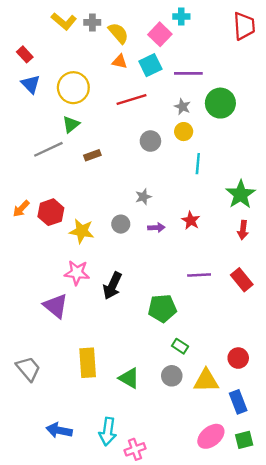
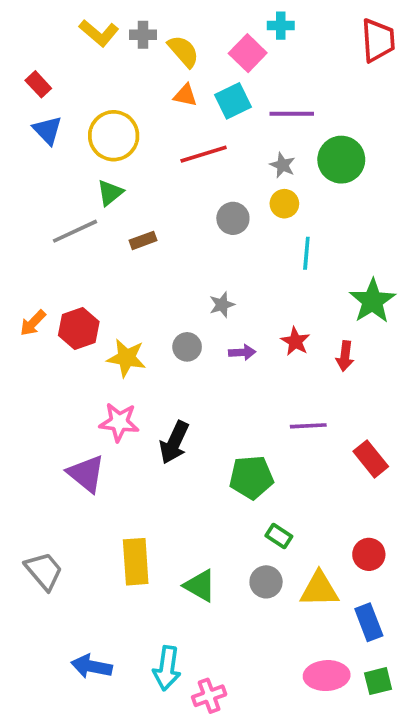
red arrow: (243, 230) -> (345, 356), moved
red rectangle: (242, 280) -> (371, 459), moved
pink ellipse: (211, 436) -> (327, 676), turned 36

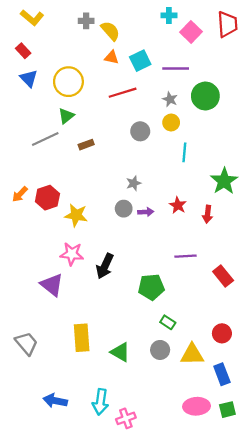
yellow L-shape: (99, 33) -> (32, 18), moved
pink square: (248, 53) -> (191, 32), moved
gray circle: (187, 347) -> (124, 209), moved

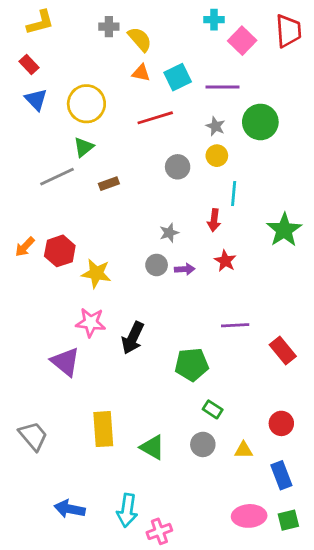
yellow L-shape: (32, 18) -> (40, 22), turned -55
red arrow: (208, 214) -> (214, 220), moved
yellow triangle: (192, 354) -> (243, 450), size x0.6

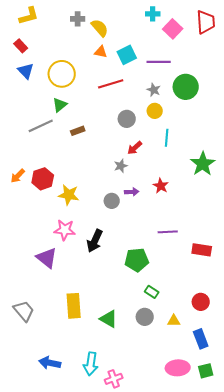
red arrow: (214, 220) -> (135, 148), moved, turned 42
gray circle: (157, 265) -> (112, 201), moved
red rectangle: (283, 351) -> (202, 250), turned -42

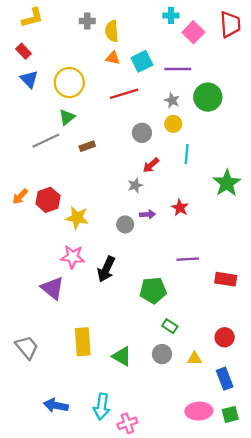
yellow semicircle: (100, 28) -> (112, 31), turned -144

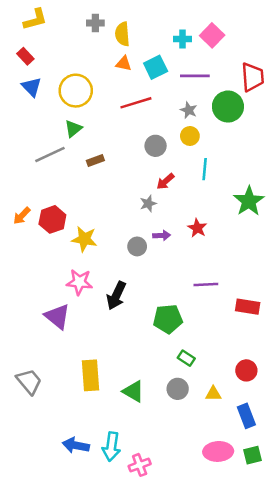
cyan cross: (171, 15) -> (183, 39), moved
red trapezoid: (230, 24) -> (253, 77), moved
blue arrow: (56, 405) -> (76, 445), moved

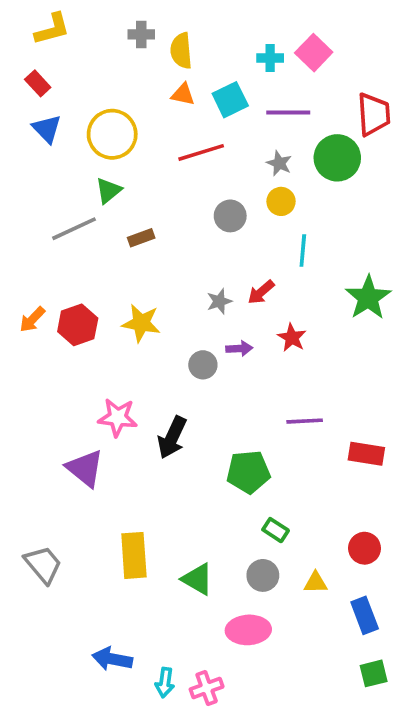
red arrow: (165, 181) -> (261, 292), moved
yellow star: (84, 239) -> (141, 323), moved
cyan arrow: (111, 447) -> (165, 683), moved, size x0.7
pink ellipse: (218, 451) -> (248, 630), moved

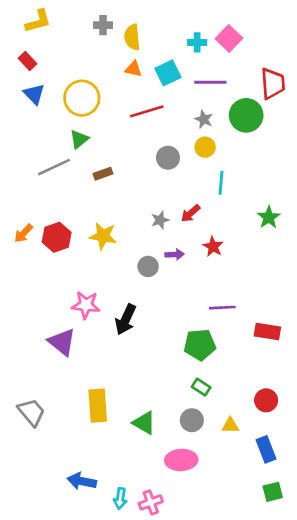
green star: (368, 298) -> (269, 217), size x0.7
green pentagon: (248, 472) -> (200, 345), moved

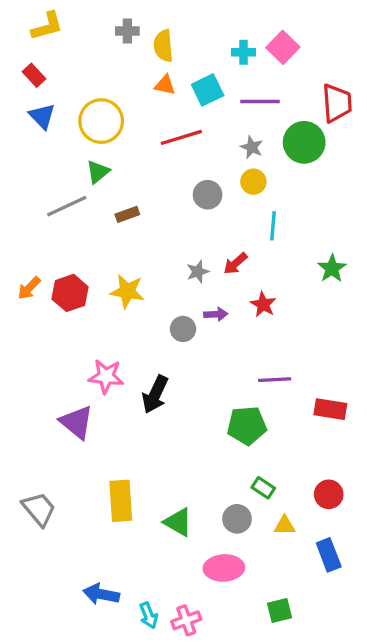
green rectangle: (201, 387) -> (263, 488), moved
green square: (273, 492) -> (280, 611), moved
cyan arrow: (120, 498) -> (149, 615), turned -30

